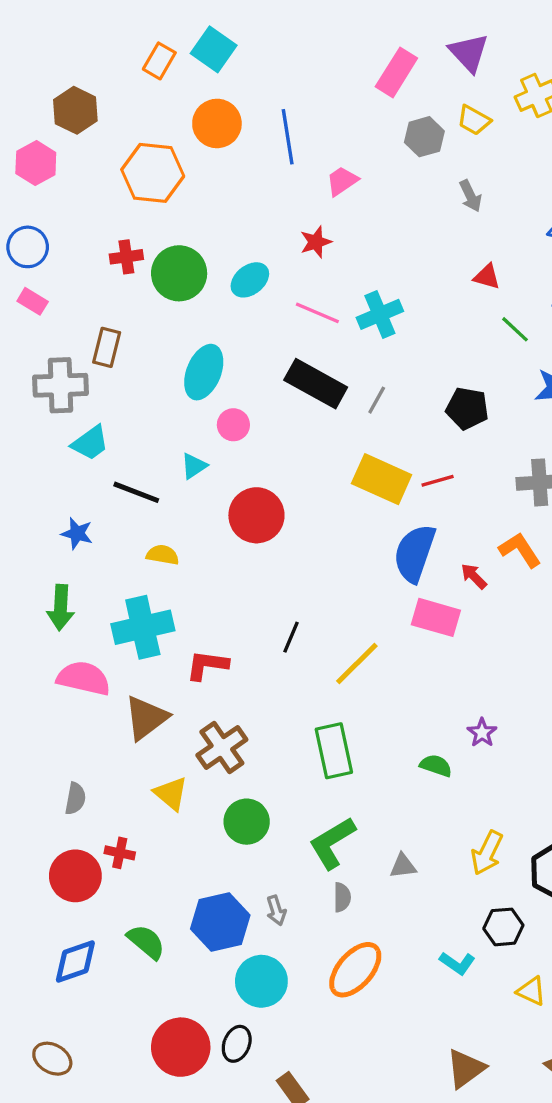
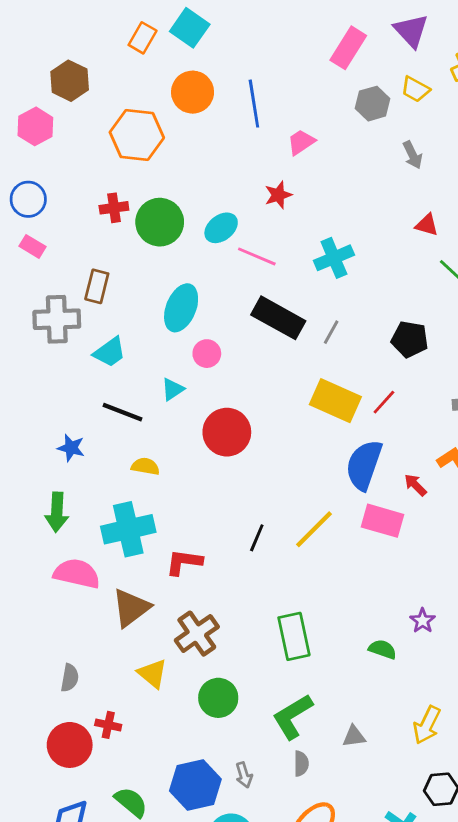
pink line: (317, 313) -> (257, 256), moved
cyan trapezoid: (90, 443) -> (110, 352), moved
red line: (438, 481) -> (384, 402), turned -32
yellow line: (357, 664) -> (314, 529), moved

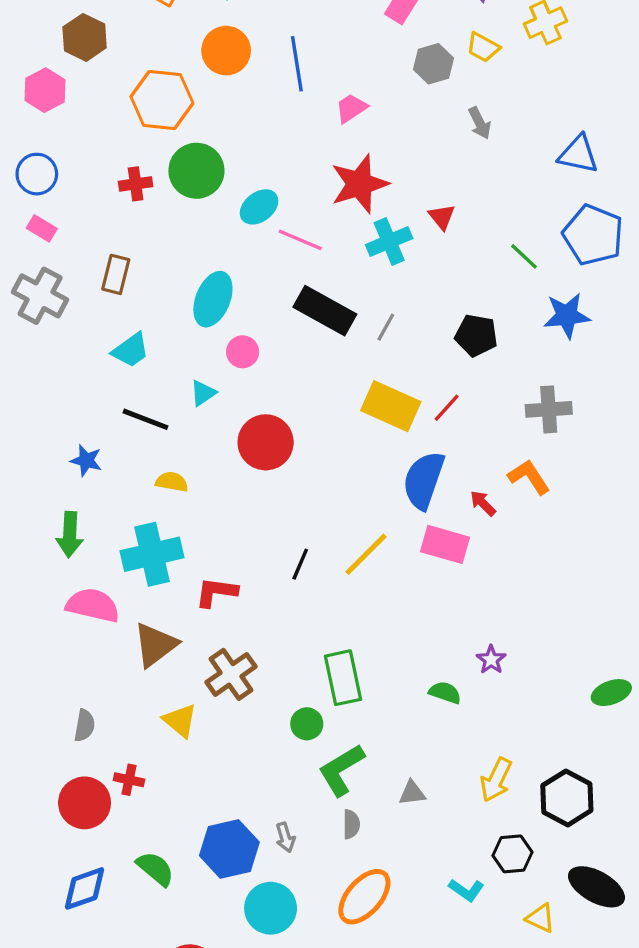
red star: (278, 195) -> (359, 184), moved, size x1.8
green circle: (160, 222) -> (196, 171), moved
red triangle: (427, 225) -> (442, 217), moved, turned 35
gray cross: (57, 319) -> (40, 296), moved, turned 30
green circle: (218, 698) -> (307, 724), moved, size x0.7

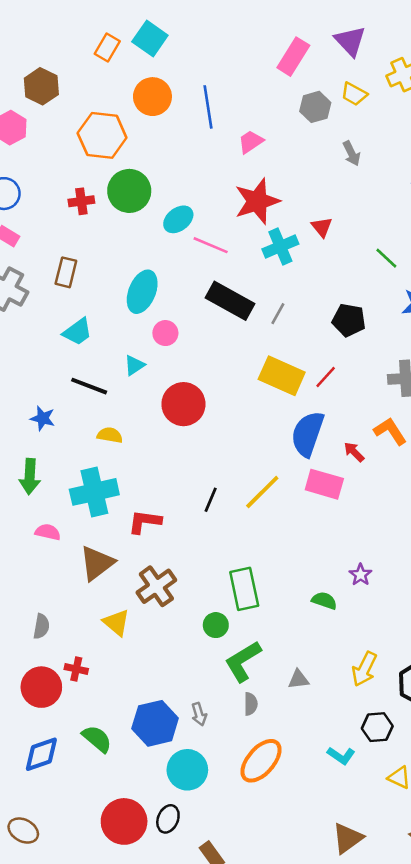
pink semicircle: (93, 605) -> (48, 532), size x0.6

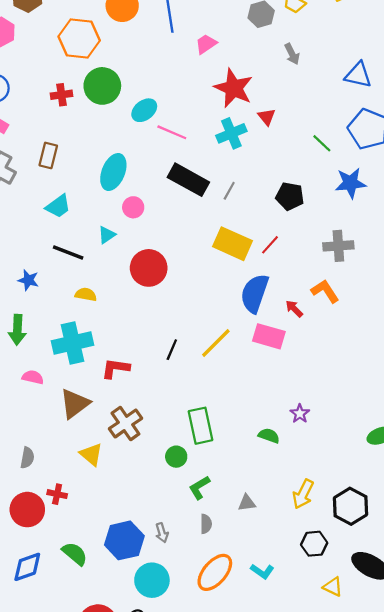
red star: (257, 201) -> (234, 88), moved, turned -30
green L-shape: (243, 661) -> (199, 487), size x0.7
cyan L-shape: (341, 756) -> (262, 571), moved

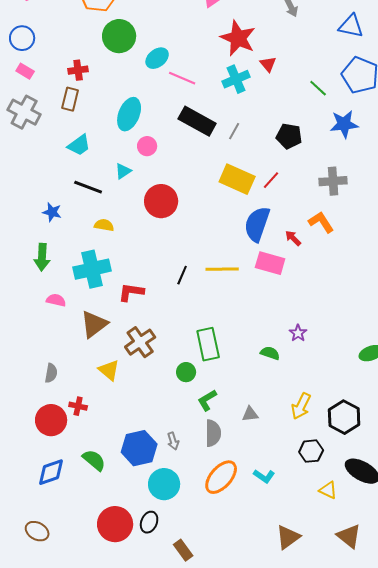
red cross: (61, 95) -> (78, 70), moved
yellow line: (216, 343) -> (222, 269), turned 44
gray semicircle: (206, 524) -> (213, 433), size x1.5

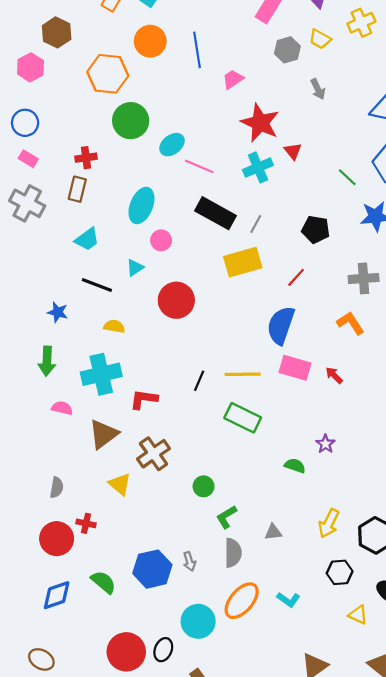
yellow rectangle: (237, 179) -> (243, 262), moved, turned -40
red arrow: (293, 238) -> (334, 375), moved
green rectangle: (208, 344) -> (243, 418), moved, turned -52
cyan circle: (164, 484) -> (198, 621), moved

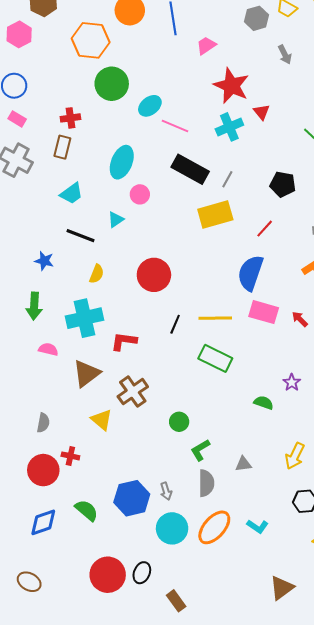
red circle: (176, 300) -> (154, 275), moved
yellow semicircle: (114, 326) -> (97, 274), turned 102
cyan circle: (198, 621) -> (172, 528), moved

